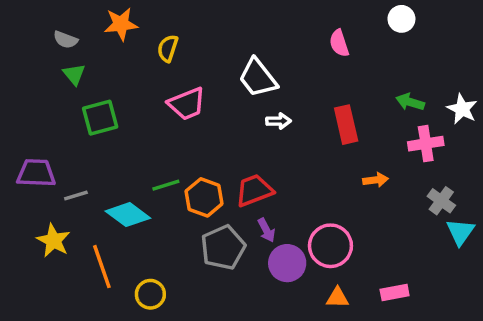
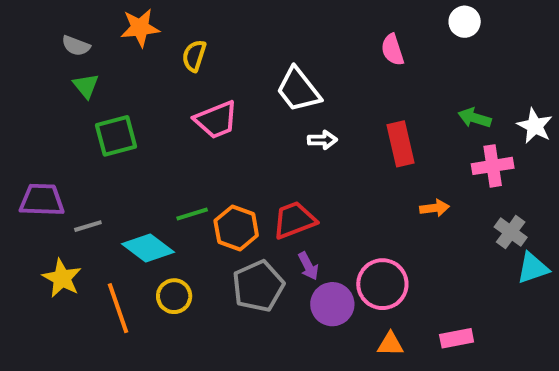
cyan triangle: (460, 232) -> (533, 268), turned 36
yellow circle: (150, 294) -> (174, 296), moved

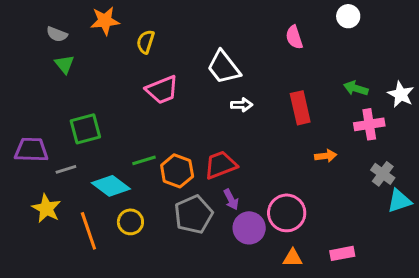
green square: (116, 136) -> (85, 129), moved

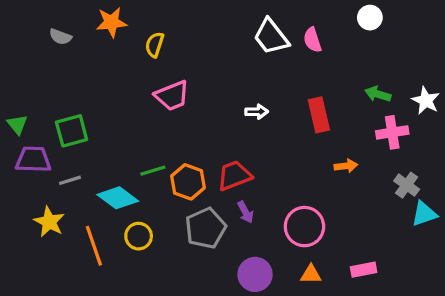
green triangle: (64, 64) -> (17, 124), moved
white trapezoid: (224, 67) -> (271, 37), moved
green square: (85, 129) -> (72, 131), moved
purple circle: (249, 228) -> (255, 274), moved

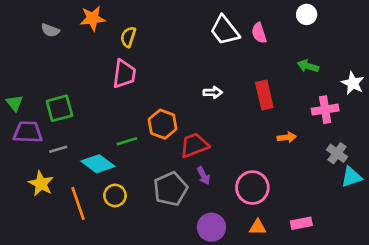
green arrow: (378, 94) -> (308, 66), moved
pink trapezoid: (172, 96) -> (124, 74), moved, turned -60
orange hexagon: (188, 182) -> (163, 124), moved

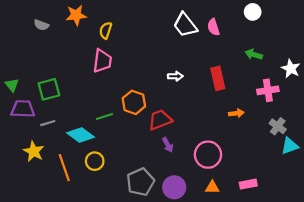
gray pentagon: (170, 189) -> (140, 182), moved

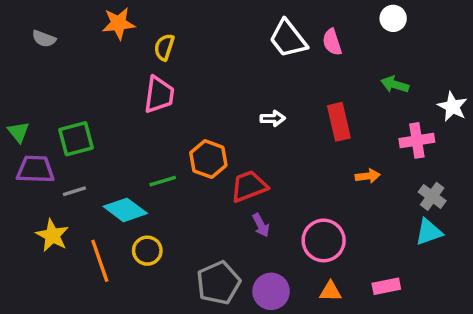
gray semicircle: (41, 25) -> (44, 39), moved
cyan triangle: (290, 146) -> (429, 232), moved

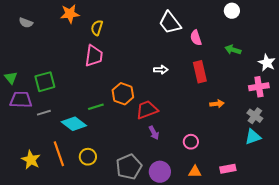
pink semicircle: (332, 42) -> (196, 38), moved
pink cross: (417, 140) -> (259, 87), moved
yellow star: (52, 235) -> (31, 160), moved
pink circle: (324, 240) -> (191, 142), size x0.6
yellow circle: (147, 251) -> (88, 157), moved

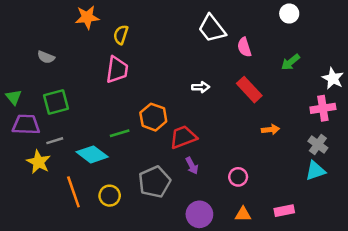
gray semicircle: (26, 23) -> (46, 57), moved
green arrow: (233, 50) -> (290, 62), turned -56
red rectangle: (200, 72) -> (249, 90), turned -30
yellow star: (31, 160) -> (39, 162), moved
gray pentagon: (129, 167) -> (155, 182), moved

